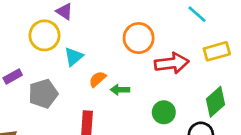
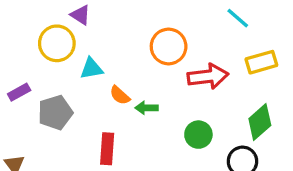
cyan triangle: (74, 57) -> (91, 69), turned 30
orange semicircle: (98, 79) -> (120, 95), turned -96

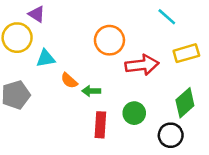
red rectangle: (107, 149) -> (100, 125), moved

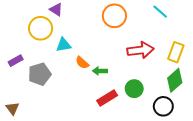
orange circle: (109, 40) -> (114, 16), moved
yellow rectangle: (186, 53) -> (176, 52), moved, turned -54
red rectangle: (100, 125) -> (107, 98), turned 54

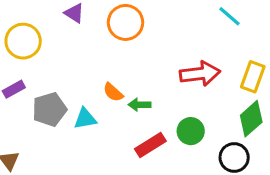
orange circle: (114, 16) -> (126, 22), moved
yellow circle: (41, 28) -> (23, 41), moved
cyan triangle: (63, 45) -> (85, 119), moved

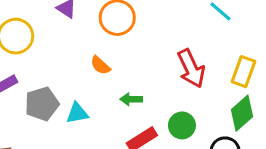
red arrow: (200, 74) -> (191, 68), turned 72
orange semicircle: (113, 92) -> (100, 65), moved

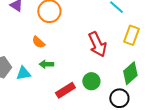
yellow rectangle: (244, 72) -> (131, 35), moved
green arrow: (131, 99) -> (46, 64), moved

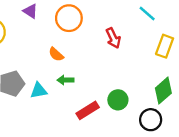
red arrow: (97, 44) -> (113, 38), moved, size x0.7

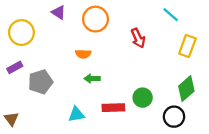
orange semicircle: (56, 54) -> (83, 54), turned -40
cyan triangle: (39, 91) -> (76, 114), moved
red rectangle: (88, 110) -> (113, 108), turned 30

